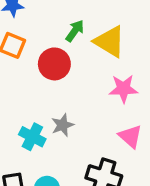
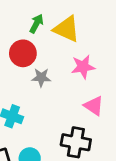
gray star: (63, 125) -> (41, 78), moved, turned 30

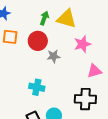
pink triangle: (94, 106) -> (94, 71), turned -42

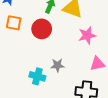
gray star: (54, 56) -> (57, 65), moved

